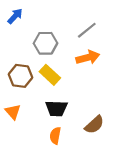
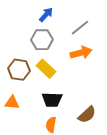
blue arrow: (15, 16) -> (46, 15), moved
orange triangle: (13, 112) -> (12, 103), turned -42

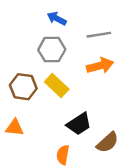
blue arrow: (46, 15) -> (57, 19), turned -105
gray line: (80, 28) -> (99, 35), turned 30
black trapezoid: (52, 100) -> (79, 124), moved, turned -35

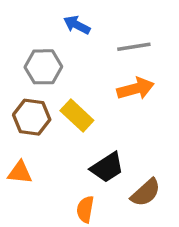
gray hexagon: (52, 50) -> (43, 67), moved

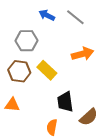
gray line: (134, 47) -> (75, 17), moved, turned 48
black trapezoid: (107, 167) -> (65, 102), turned 115

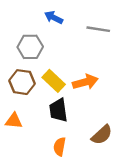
gray line: (75, 17) -> (98, 29), moved, turned -30
orange arrow: (82, 54) -> (85, 82), moved
black trapezoid: (65, 102) -> (58, 110), moved

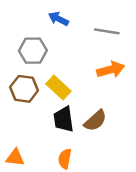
orange arrow: (85, 82) -> (111, 70), moved
orange triangle: (14, 121) -> (15, 158), moved
brown semicircle: (102, 135) -> (95, 121), moved

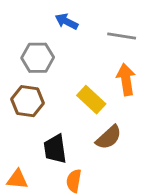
orange arrow: (111, 70) -> (126, 79), turned -84
yellow rectangle: (58, 87) -> (91, 100), moved
black trapezoid: (64, 119) -> (55, 149), moved

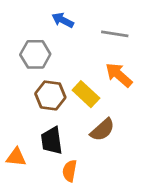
orange arrow: (126, 79) -> (119, 75), turned -40
brown hexagon: (28, 101) -> (50, 95), moved
orange triangle: (17, 179) -> (16, 157), moved

